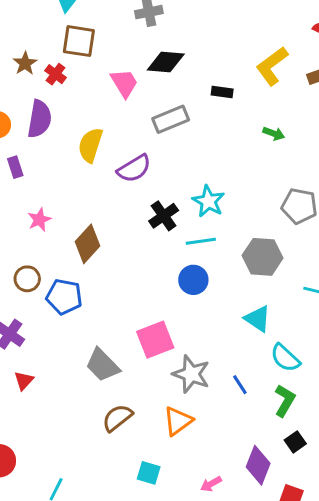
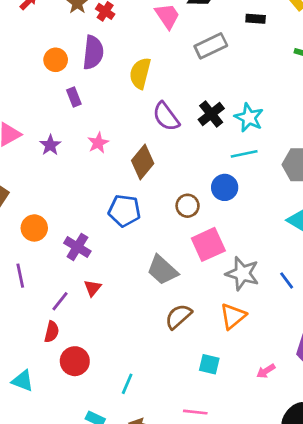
purple semicircle: (134, 169) -> (166, 117), moved, turned 88
black cross: (164, 216) -> (211, 114), moved
brown circle: (27, 279) -> (188, 206), moved
blue circle: (193, 280) -> (225, 187), moved

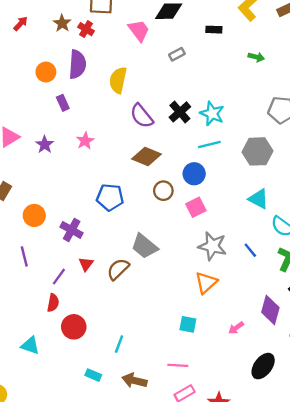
gray rectangle: (211, 46) -> (177, 54), size x0.6
brown diamond: (143, 162) -> (147, 156), moved, turned 76
pink square: (208, 244) -> (196, 207), moved, size x0.7
brown semicircle: (178, 316) -> (118, 269), moved

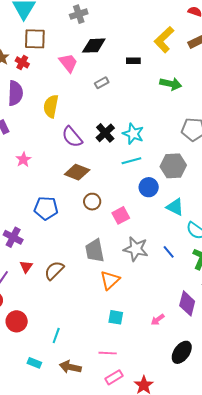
green arrow: (256, 57) -> (171, 84), size x1.5
blue circle: (194, 174) -> (149, 187), moved
gray trapezoid: (144, 246) -> (95, 251), moved, turned 40
orange triangle: (206, 283) -> (110, 280), moved

